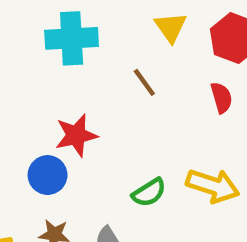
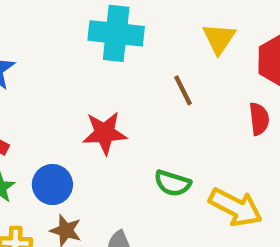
blue circle: (48, 175) -> (52, 185), moved
green semicircle: (149, 193) -> (173, 183), moved, turned 40

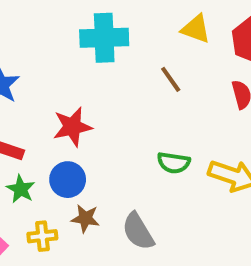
yellow triangle: (219, 39) -> (196, 29), turned -36
red star: (105, 133) -> (72, 127), moved

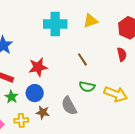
yellow triangle: (196, 29) -> (90, 21), moved, turned -42
brown line: (171, 79) -> (82, 59), moved
gray semicircle: (138, 231) -> (69, 106), moved

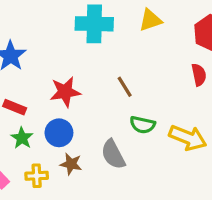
brown line: (82, 59) -> (125, 87), moved

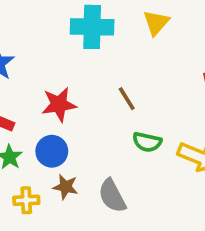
yellow triangle: (150, 20) -> (156, 23), turned -30
gray semicircle: (113, 154) -> (112, 196), moved

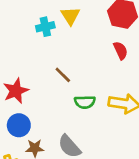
cyan cross: (92, 27) -> (45, 27), moved, size x0.6

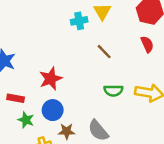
brown line: (63, 75) -> (104, 52), moved

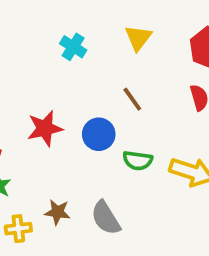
cyan cross: (79, 21) -> (73, 47), moved, turned 35
blue circle: (53, 110) -> (99, 134), moved

